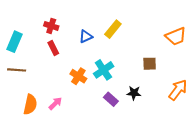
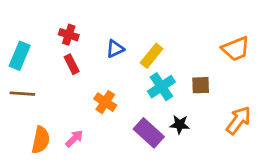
yellow rectangle: (113, 29) -> (152, 56), moved
cyan cross: (104, 70) -> (161, 87), moved
purple rectangle: (111, 99) -> (149, 133), size x1.5

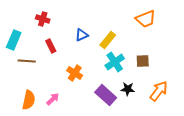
red cross: (69, 35) -> (43, 19), moved
orange trapezoid: (236, 49) -> (146, 19), moved
brown line: (22, 94) -> (27, 61), moved
orange arrow: (239, 120) -> (159, 91), moved

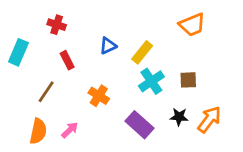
brown line: (27, 61) -> (46, 92), moved, turned -60
black star: (128, 89) -> (179, 117), moved

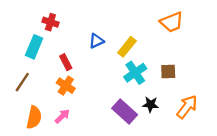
cyan rectangle: (18, 52) -> (34, 47), moved
red rectangle: (67, 60) -> (66, 62), moved
brown line: (46, 92) -> (22, 82), moved
orange cross: (99, 96) -> (66, 86), moved
black star: (179, 117) -> (151, 104), moved

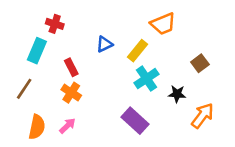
orange trapezoid: (172, 22) -> (163, 24), moved
brown square: (168, 72) -> (200, 63), moved, turned -35
black star: (151, 104) -> (177, 94), moved

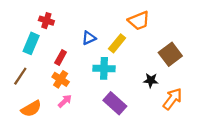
brown square: (200, 63) -> (170, 54), size x1.5
red rectangle: (71, 67) -> (61, 58), turned 56
cyan cross: (146, 79) -> (104, 68), moved, turned 36
pink arrow: (67, 126) -> (65, 101), moved
orange semicircle: (37, 127) -> (31, 109), turned 48

